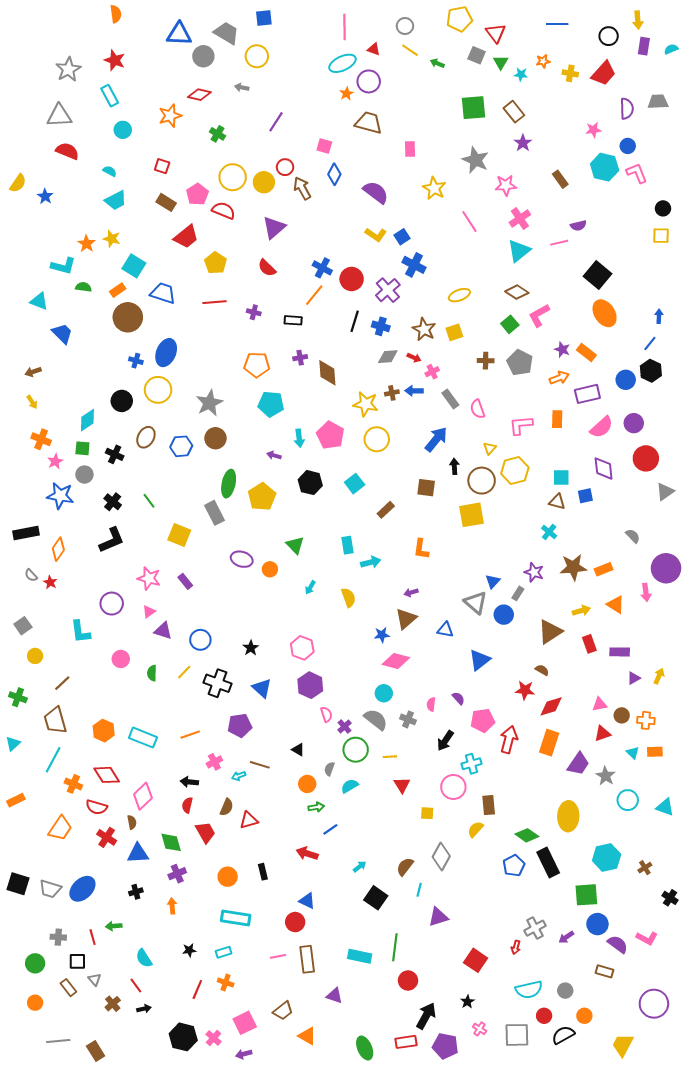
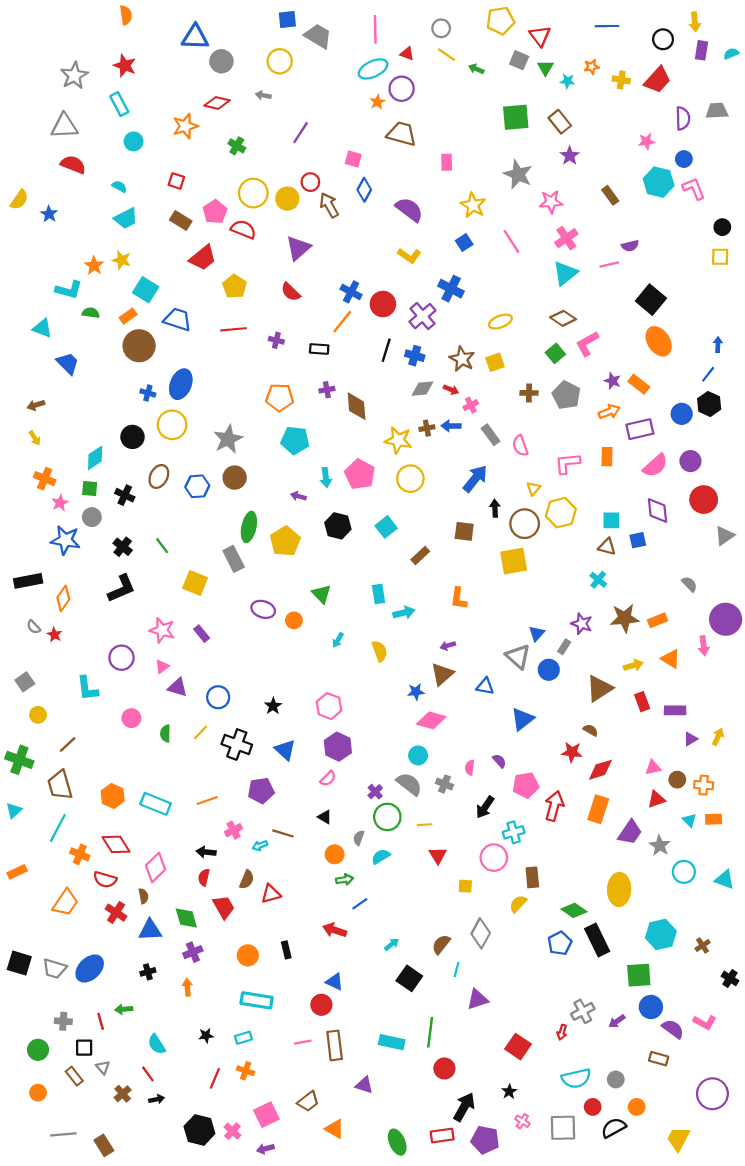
gray trapezoid: (227, 33) -> (318, 36), moved
blue square: (402, 237) -> (464, 242), moved
green cross: (18, 697) -> (19, 760), size x1.4
pink semicircle: (326, 714) -> (328, 779), moved, turned 63

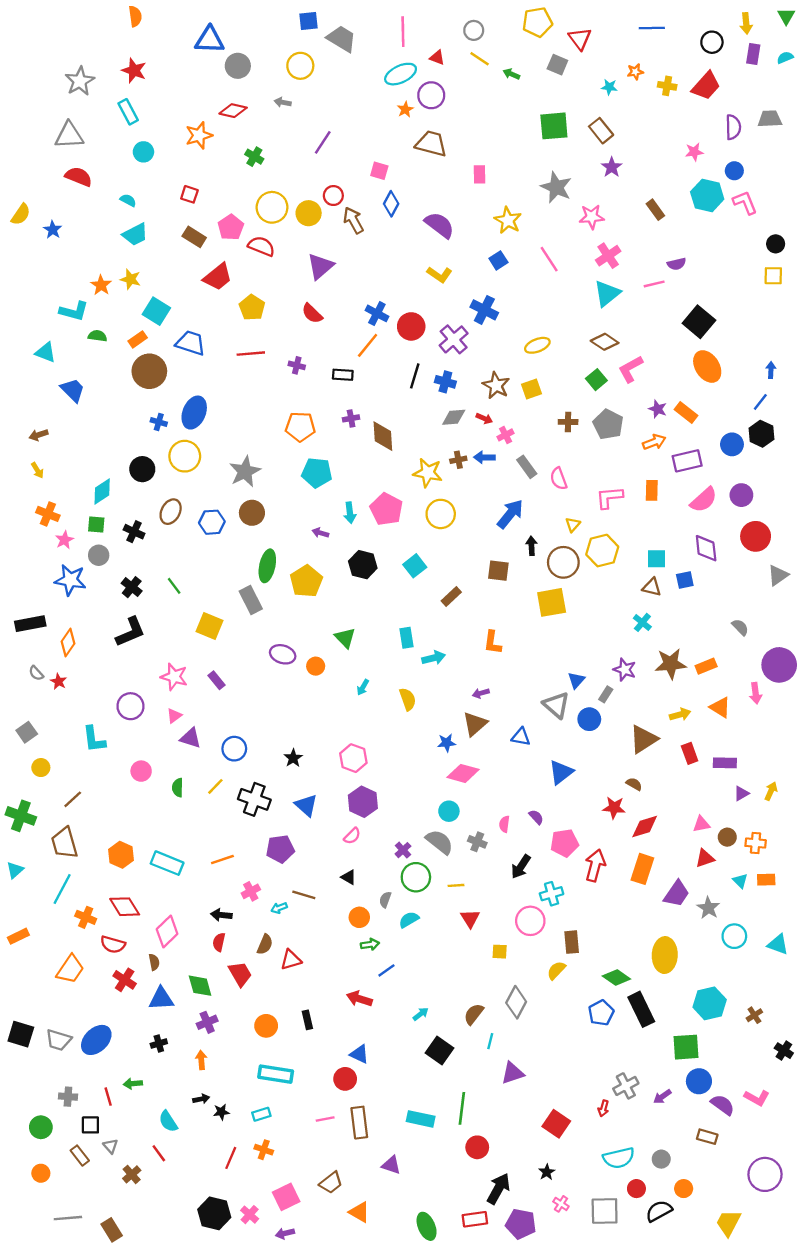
green triangle: (545, 68) -> (786, 16), moved
black arrow: (157, 1099) -> (201, 1099), moved

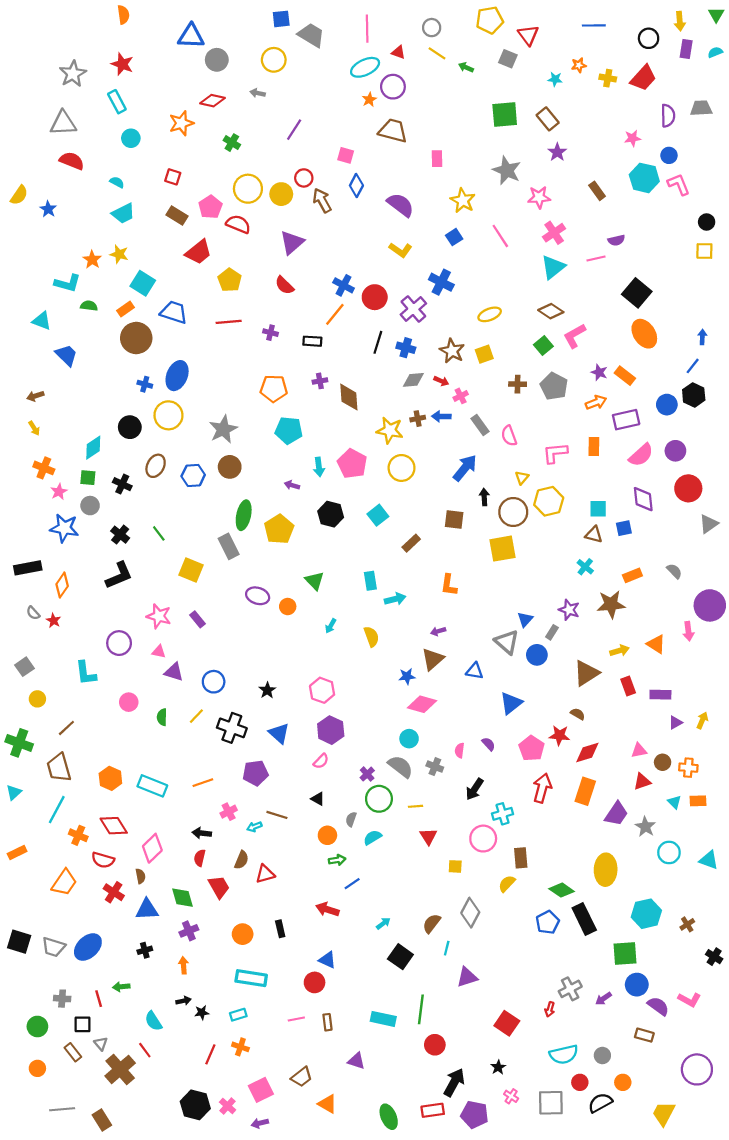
orange rectangle: (706, 666) -> (632, 575), moved
pink triangle: (174, 716) -> (159, 652), turned 48
pink pentagon: (565, 843) -> (532, 748), moved, turned -30
brown rectangle: (359, 1123) -> (327, 1022), size x0.6
brown cross: (132, 1174) -> (120, 1069), size x1.8

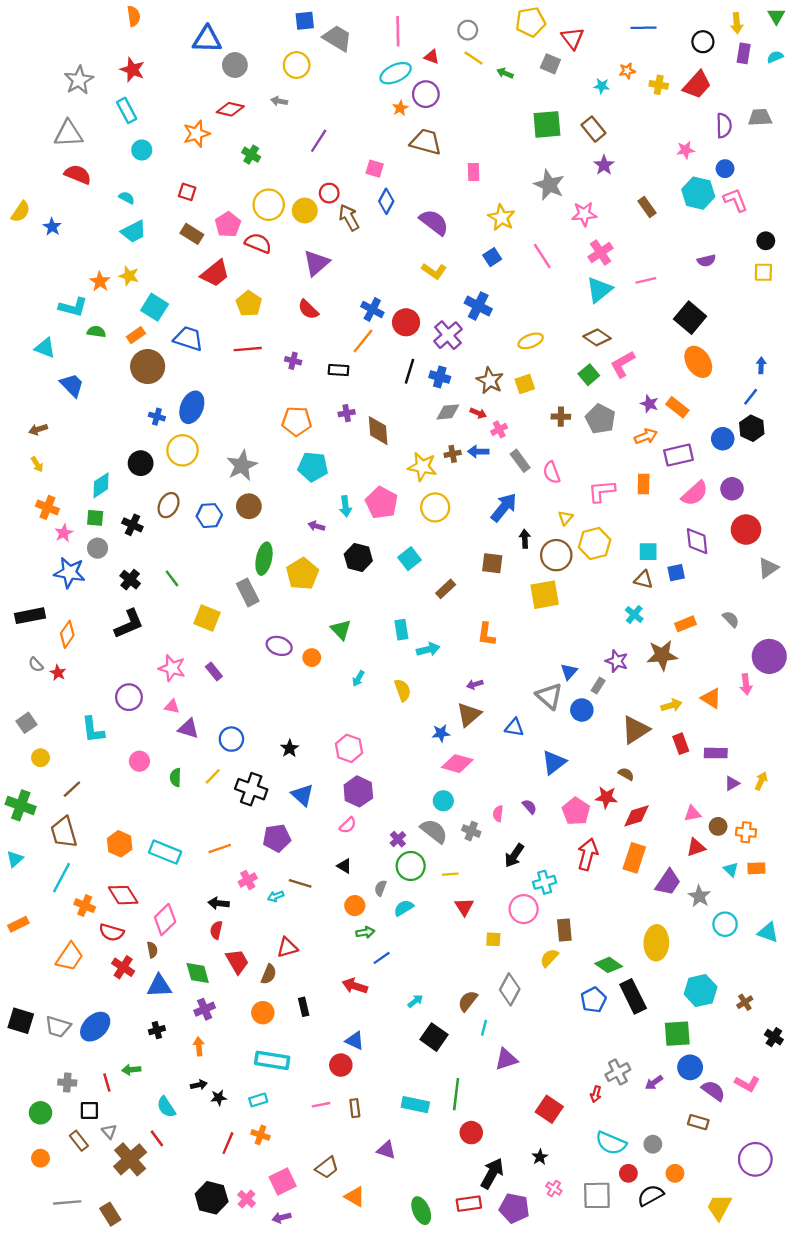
purple semicircle: (616, 240) -> (706, 261), moved
brown semicircle: (241, 860) -> (269, 974), moved
cyan semicircle: (564, 1054) -> (611, 1143), turned 36

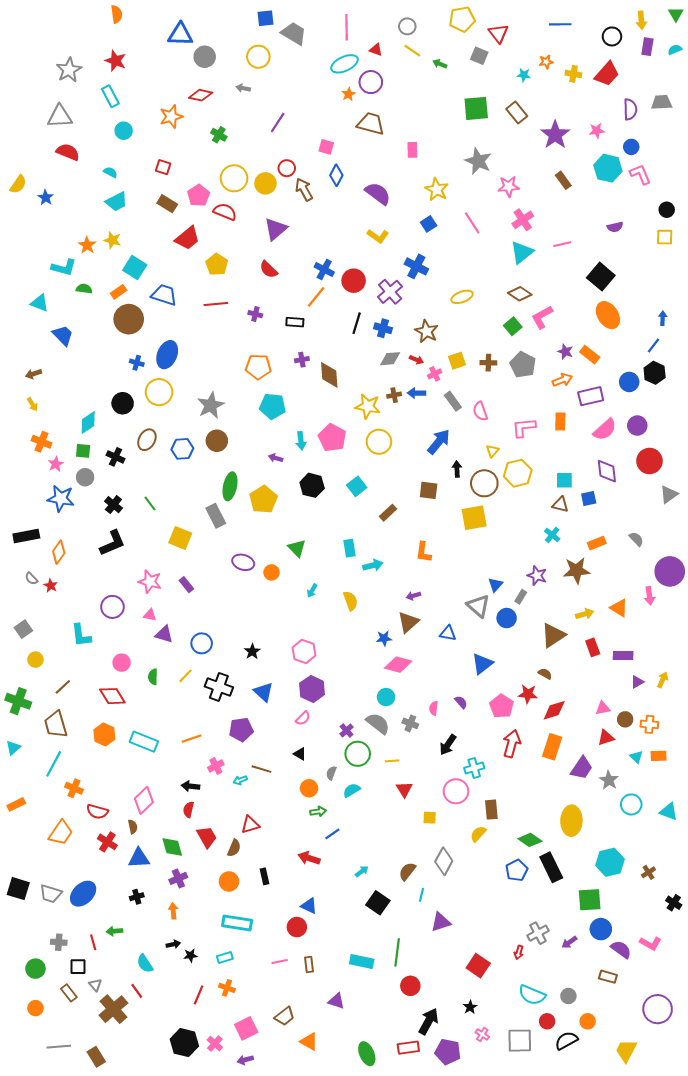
purple star: (604, 165) -> (555, 135), moved, size x1.6
yellow square: (525, 384) -> (457, 361), moved
red diamond: (123, 895) -> (112, 696), moved

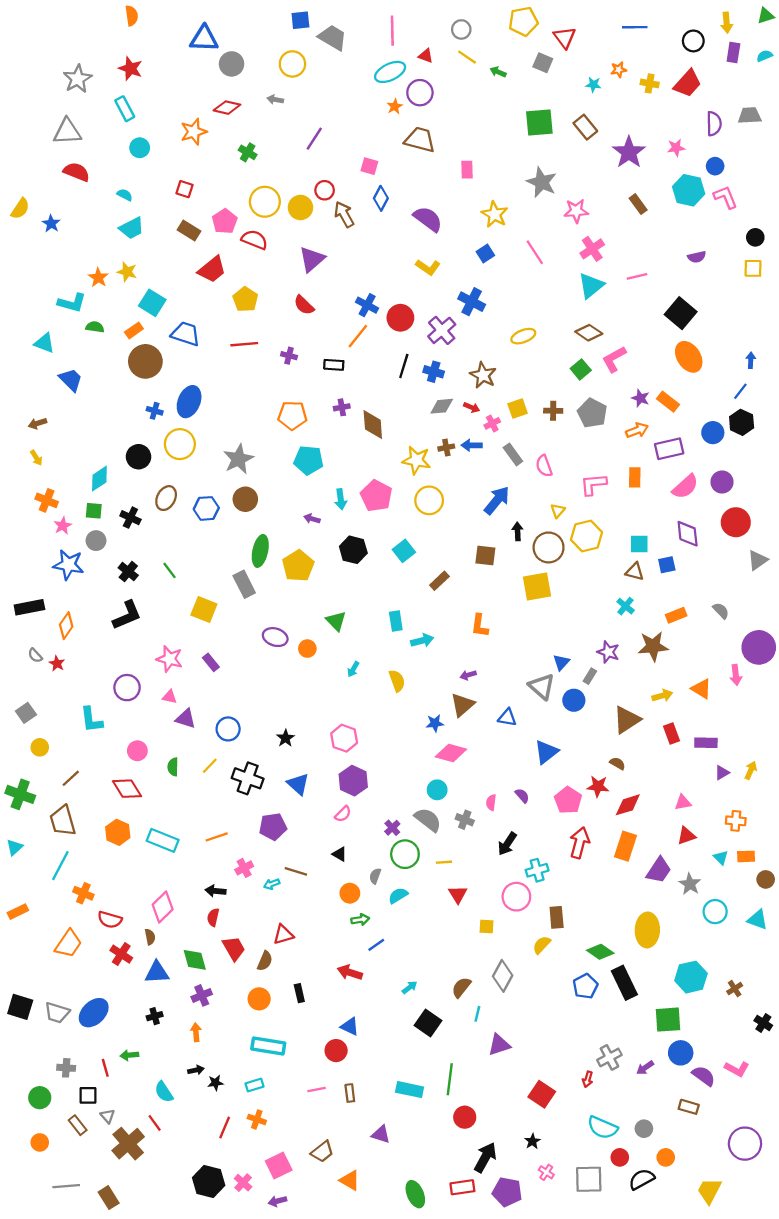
green triangle: (676, 14) -> (766, 16), turned 42
brown circle: (625, 719) -> (766, 879), moved

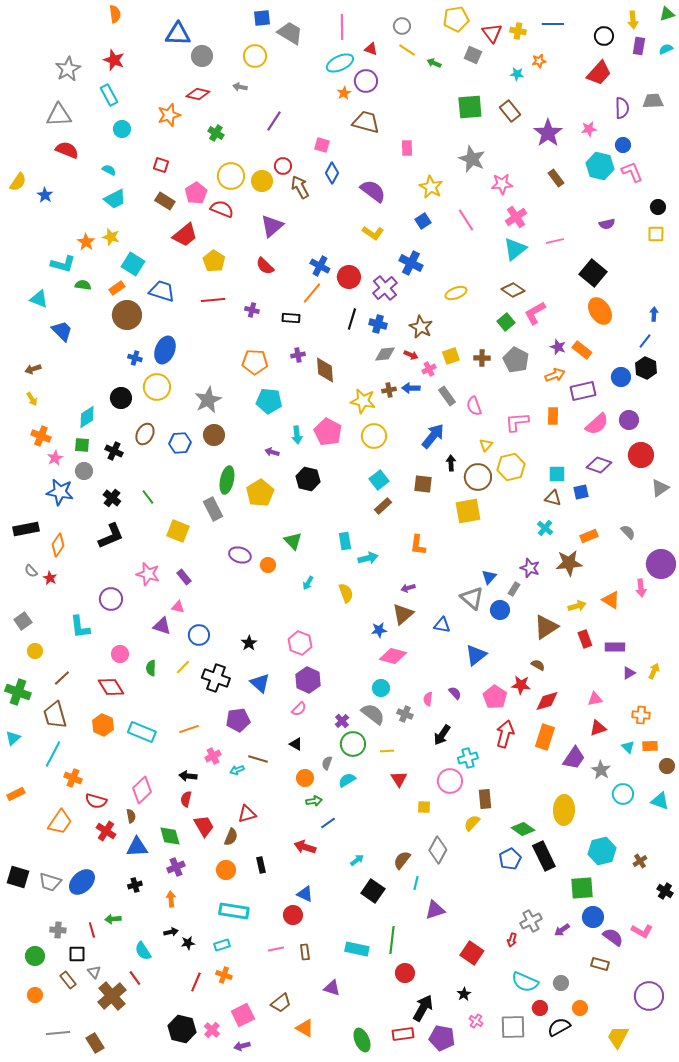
yellow cross: (650, 83) -> (518, 31), moved
purple diamond: (688, 534) -> (599, 465), turned -65
cyan square: (404, 551) -> (379, 480), moved
pink triangle: (170, 697) -> (178, 607), moved

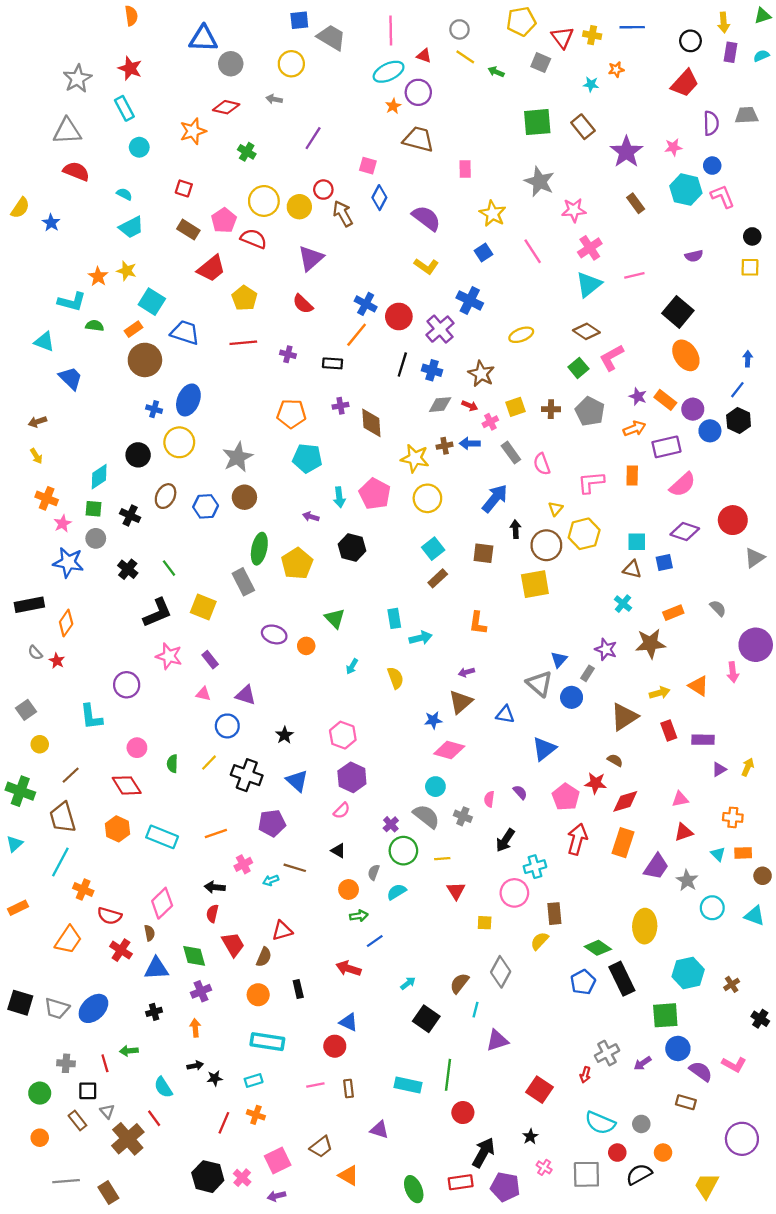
purple circle: (629, 420) -> (693, 409), moved
black L-shape: (111, 536) -> (158, 613), moved
purple triangle: (162, 626) -> (246, 695), moved

